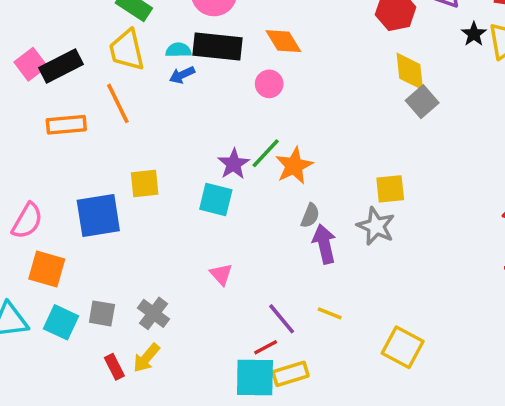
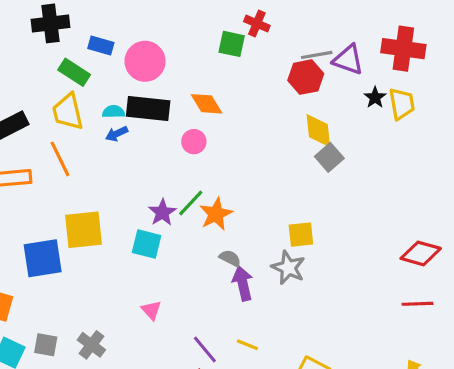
yellow square: (145, 184) -> (84, 230), size x1.5
gray semicircle: (310, 216) -> (230, 258), turned -85

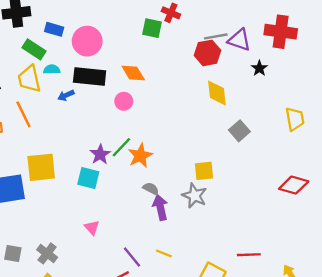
yellow trapezoid: (402, 104) -> (295, 119), moved
cyan semicircle: (114, 112) -> (52, 69), moved
gray square: (329, 157) -> (239, 131), moved
red line: (418, 304) -> (249, 255), moved

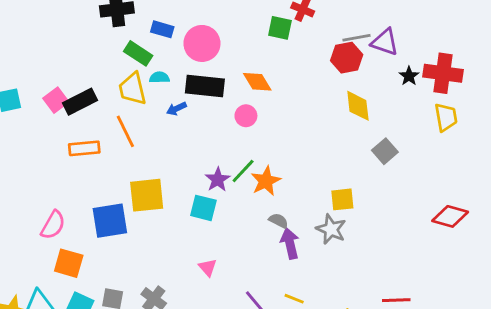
red cross: (281, 32) -> (443, 73), moved
yellow trapezoid: (295, 119) -> (446, 117), moved

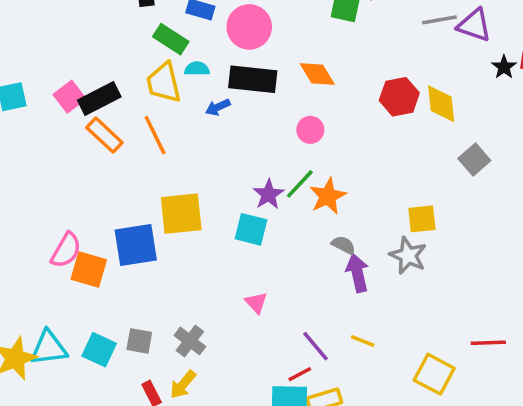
red hexagon: (347, 58) -> (399, 97), moved
pink circle: (246, 116) -> (310, 130), moved
orange rectangle: (84, 148) -> (104, 135), moved, turned 48
orange square: (69, 263) -> (89, 269), moved

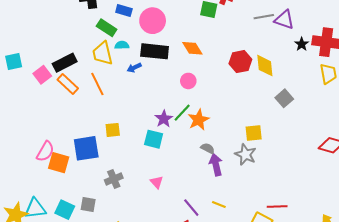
pink square: (70, 97) -> (42, 75), moved
yellow square: (181, 214) -> (113, 130), size x0.6
gray cross: (190, 341) -> (114, 179), moved, turned 30
red line: (488, 343) -> (277, 207), moved

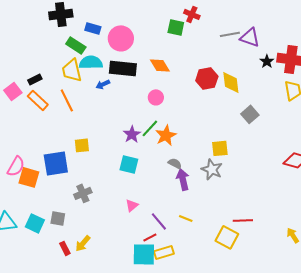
cyan semicircle: (122, 45) -> (91, 62), size x1.6
black rectangle: (65, 63) -> (35, 79), size x0.6
cyan square: (154, 139) -> (129, 164), moved
pink triangle: (157, 182) -> (132, 205), moved, turned 32

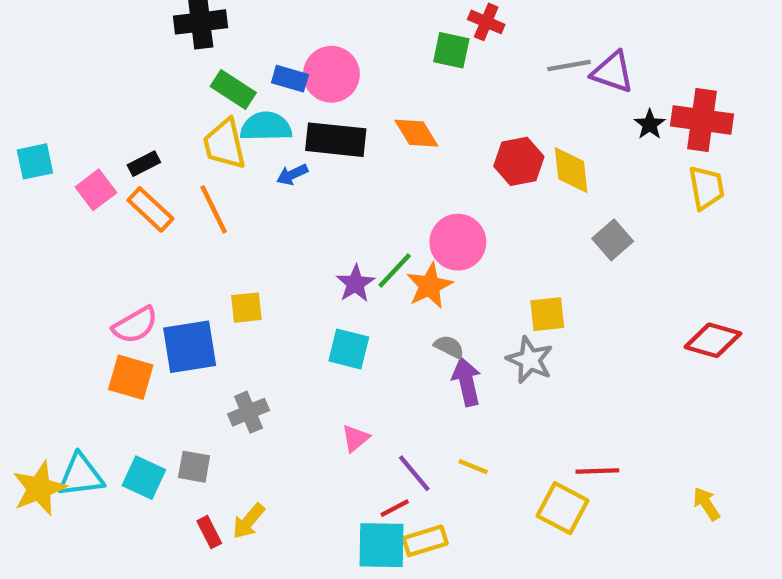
blue rectangle: (93, 28) -> (290, 79), moved
pink circle: (156, 97) -> (458, 242), moved, size x1.6
pink semicircle: (16, 166) -> (135, 325), moved, turned 30

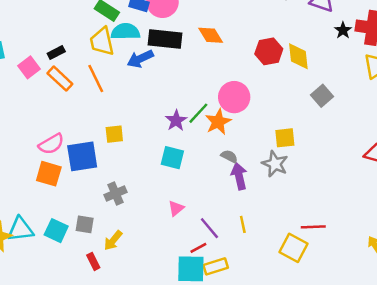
blue arrow: (292, 175) -> (140, 59), size x1.5
yellow line: (473, 467) -> (243, 224), turned 56
yellow arrow: (249, 521) -> (113, 240), moved

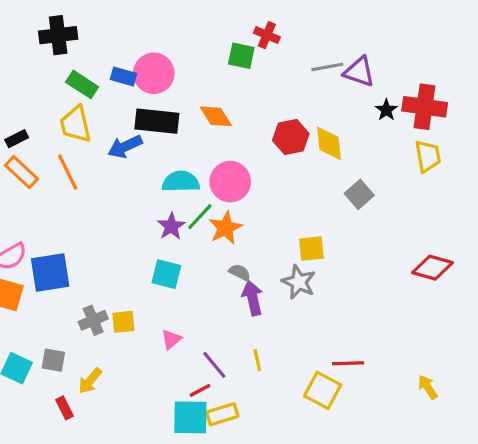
cyan semicircle: (125, 32) -> (181, 182), moved
pink circle: (234, 97) -> (230, 182), moved
yellow square: (114, 134) -> (123, 322), moved

